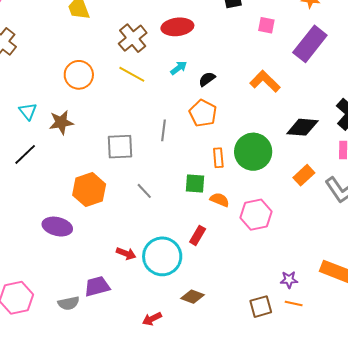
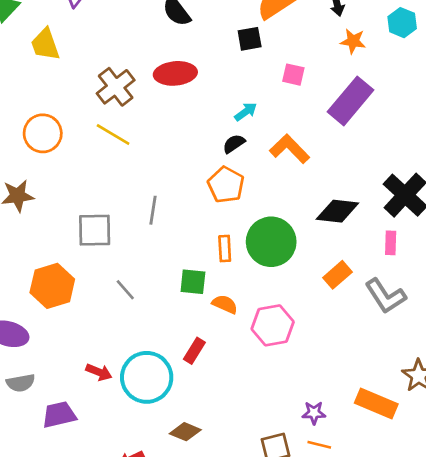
cyan arrow: (179, 68) -> (246, 112), moved
black semicircle: (207, 79) -> (234, 144), moved
orange pentagon: (203, 113) -> (226, 185), moved
gray semicircle: (69, 303) -> (21, 383), moved

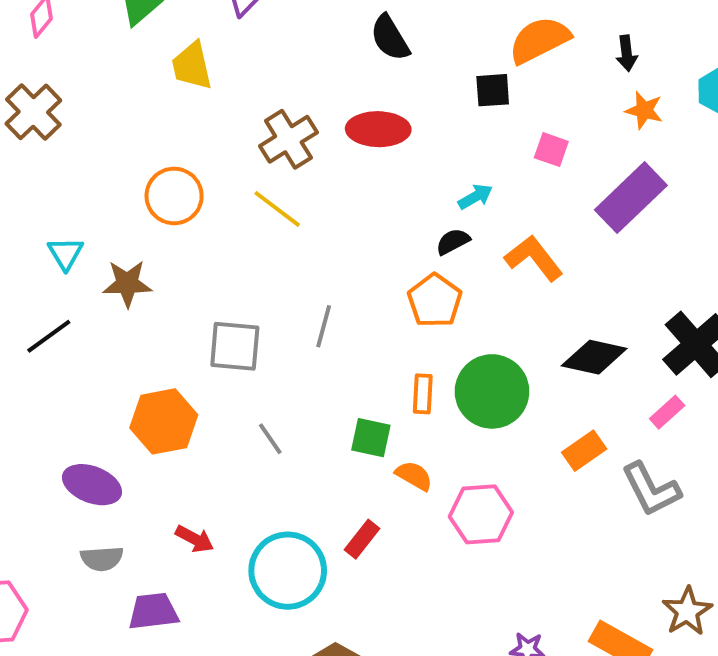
pink rectangle: (391, 243) -> (667, 412), turned 40
red arrow: (99, 372) -> (195, 539), moved

